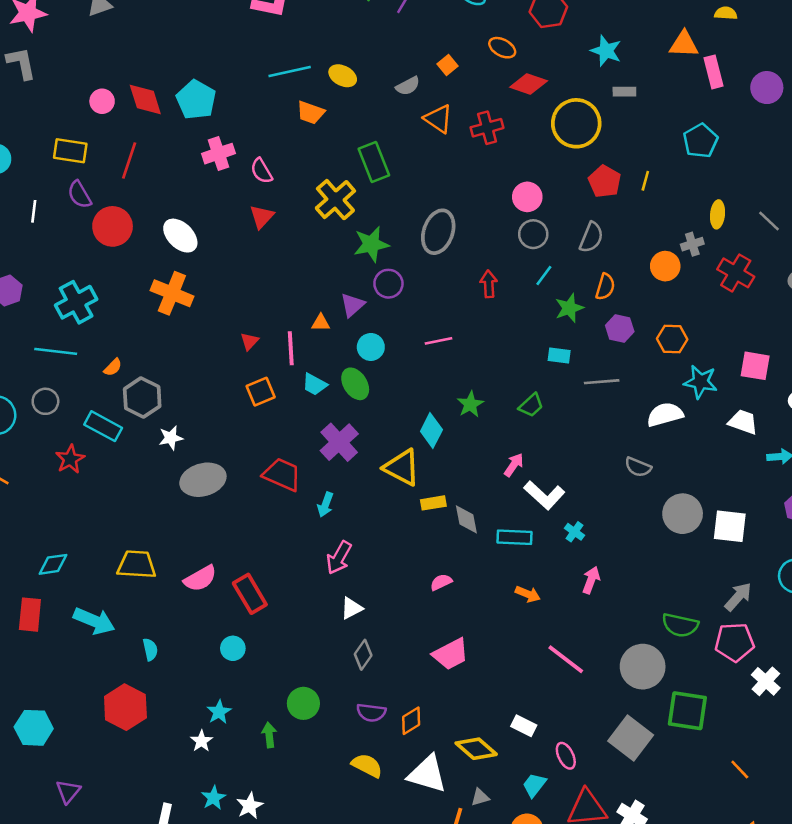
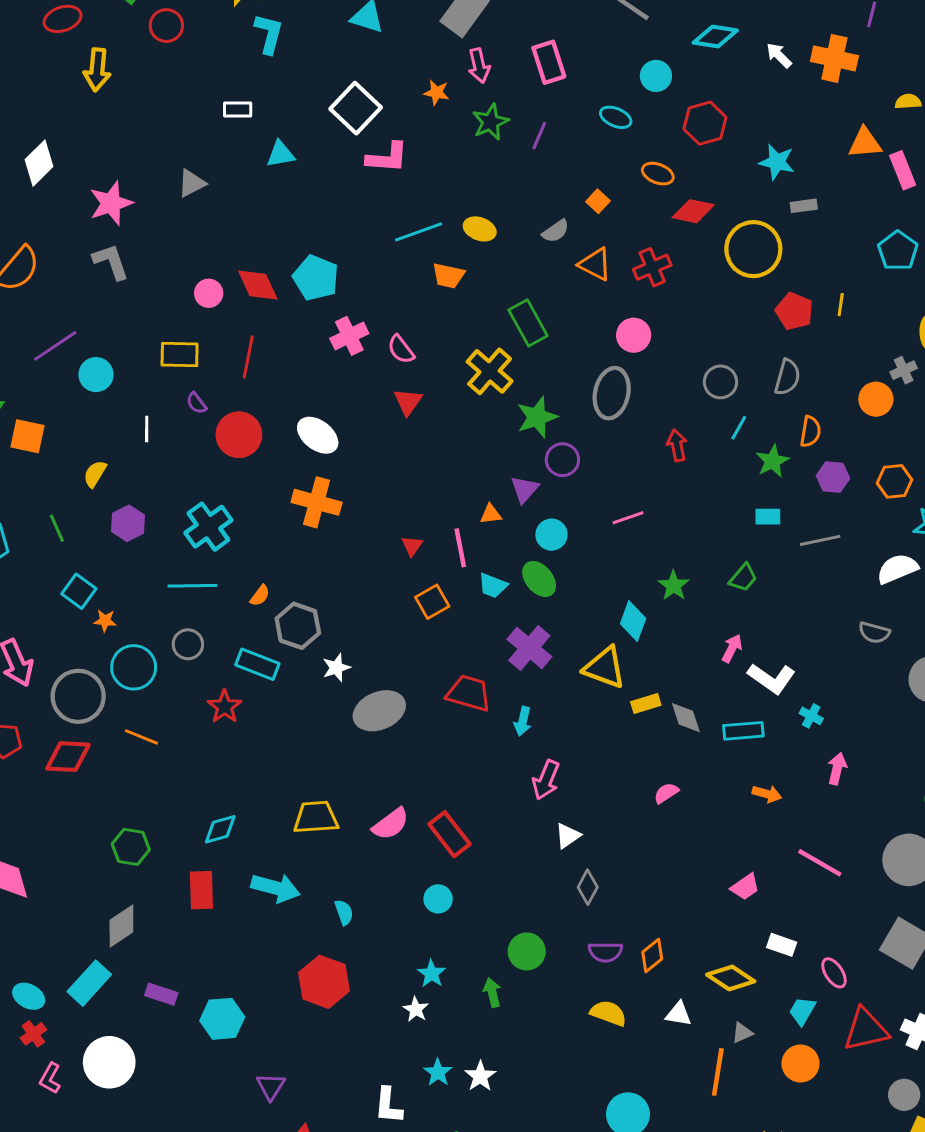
purple semicircle: (79, 195) -> (197, 403), size x0.7
pink circle: (527, 197) -> (634, 335), moved
pink trapezoid: (451, 654) -> (745, 887), moved, size x0.7
white triangle: (427, 774) -> (678, 1014), size x0.6

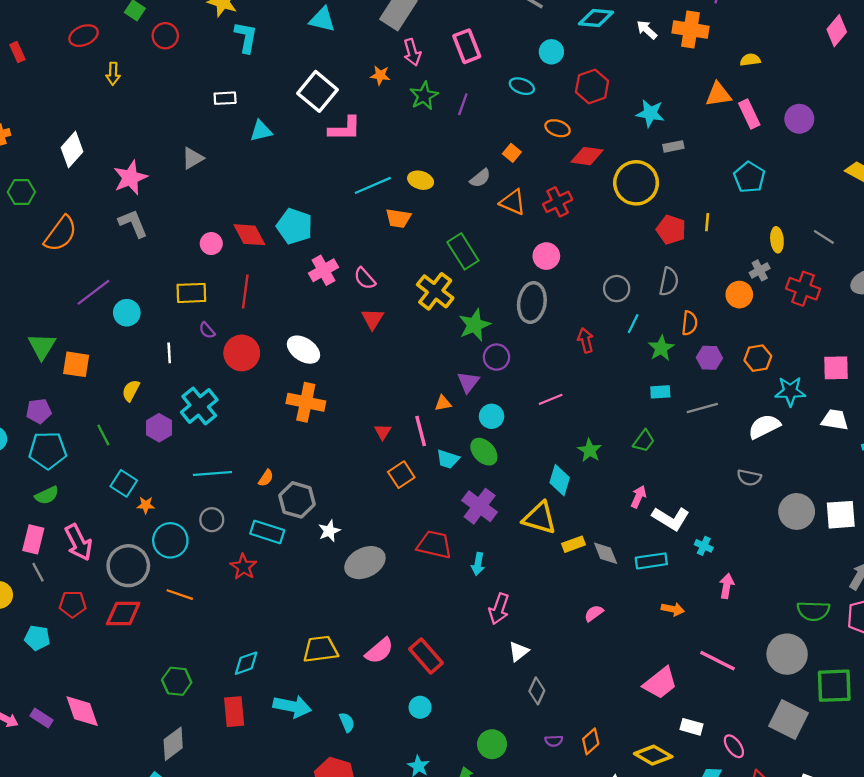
yellow arrow: (97, 70) -> (113, 74), size x0.7
cyan cross: (208, 527) -> (199, 406), moved
pink trapezoid: (745, 887) -> (660, 683), size x1.5
purple semicircle: (605, 952) -> (554, 741), size x0.7

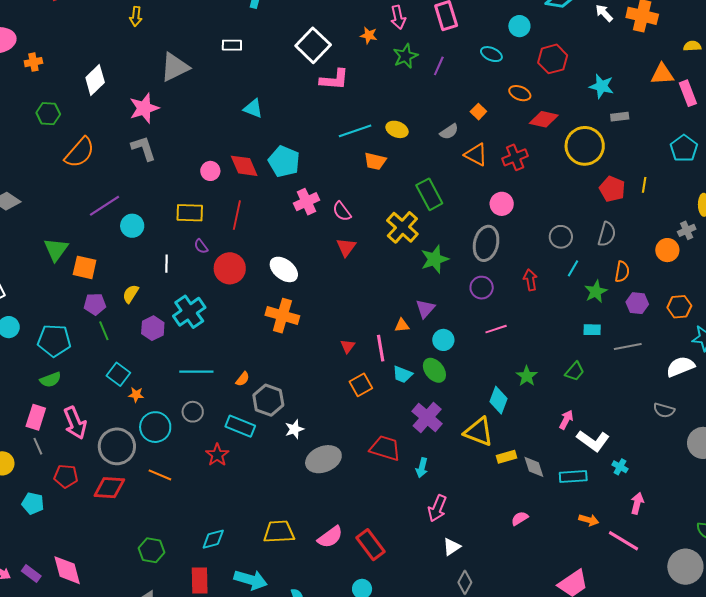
cyan triangle: (261, 131) -> (253, 108), moved, turned 30
gray triangle: (193, 158) -> (175, 67), moved, size x1.5
purple circle: (496, 357) -> (482, 288), moved
purple pentagon: (39, 411) -> (95, 304), moved
pink line: (718, 661) -> (623, 541), moved

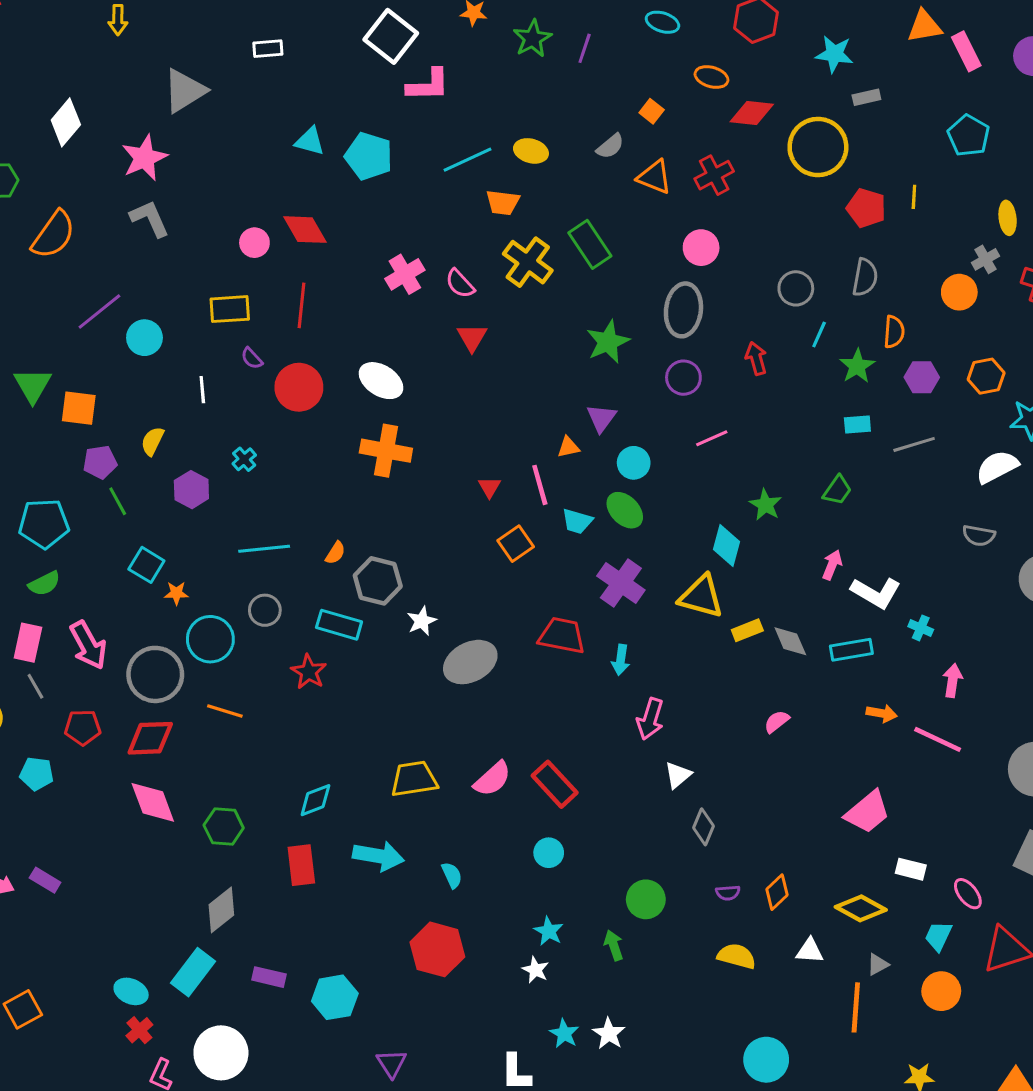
cyan pentagon: (284, 161) -> (369, 156), moved
yellow cross: (402, 227) -> (528, 262), moved
cyan cross: (189, 312) -> (244, 459), size x0.5
pink diamond: (67, 570) -> (153, 802), moved

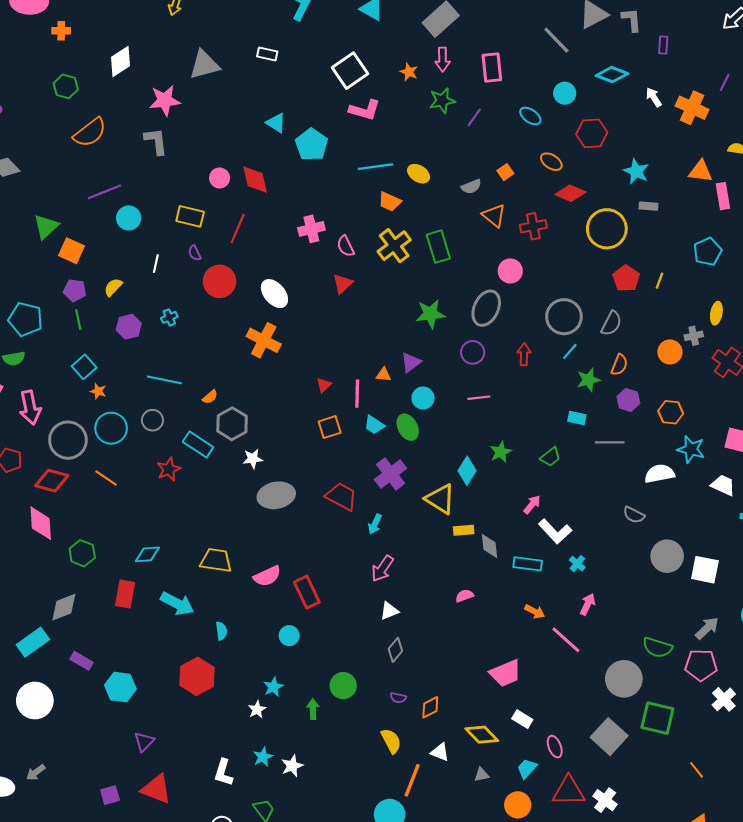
gray circle: (796, 288) -> (564, 317), size x1.5
yellow semicircle: (737, 956) -> (391, 741), turned 30
orange line: (856, 1007) -> (412, 780), moved

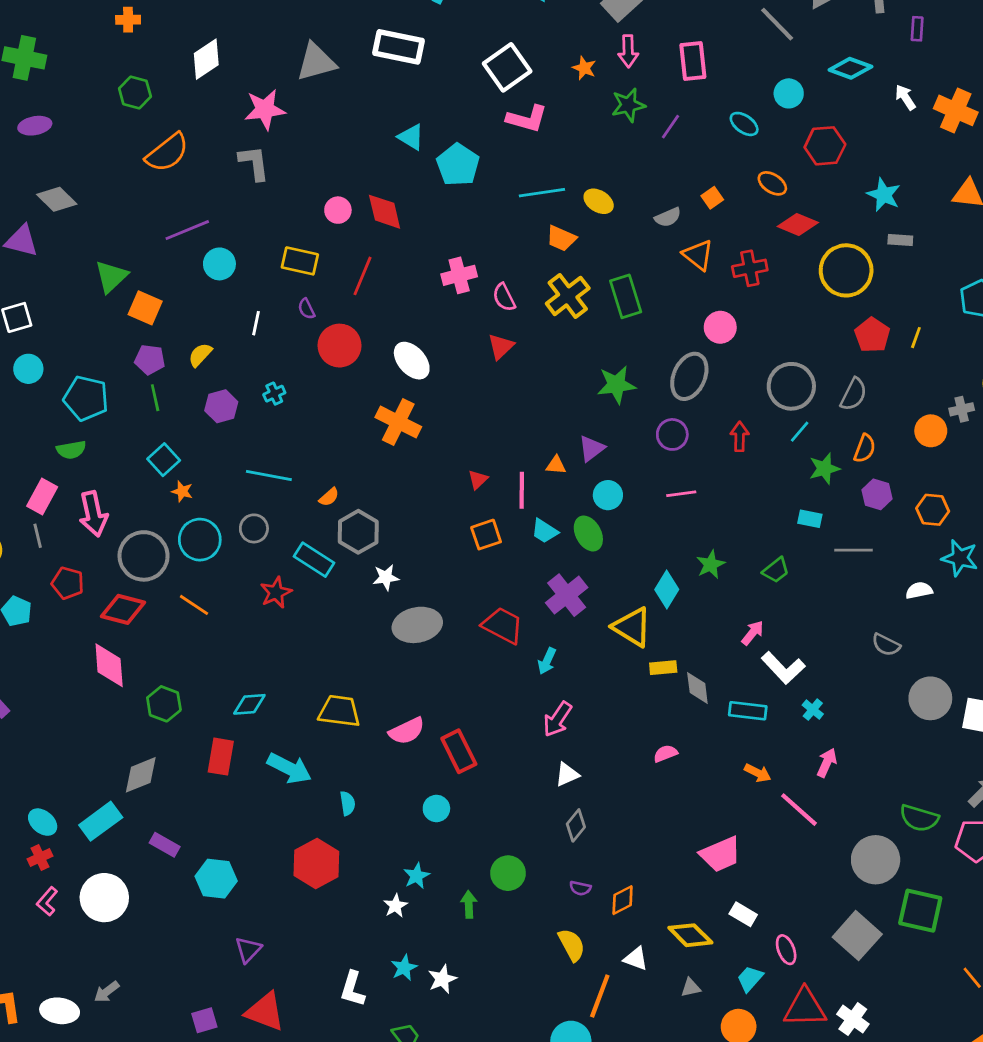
white rectangle: (267, 54) -> (398, 47), size x1.8
white semicircle: (660, 474) -> (919, 590), size x0.7

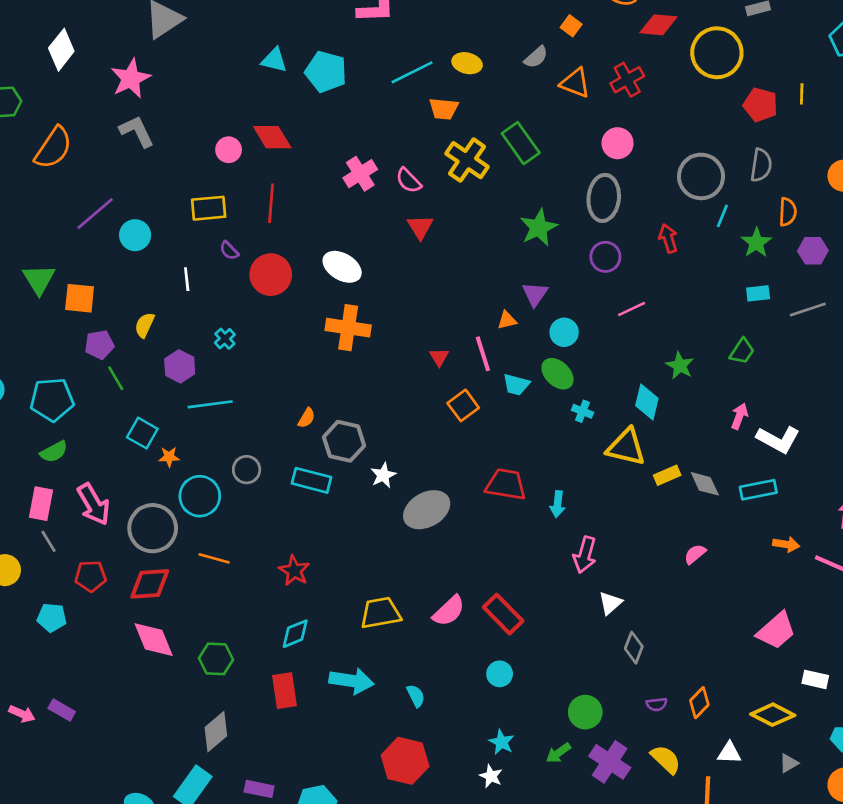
cyan line: (269, 476) -> (210, 404), moved
red star: (276, 592) -> (294, 571), moved
purple cross: (567, 595) -> (610, 762), moved
cyan cross: (813, 710) -> (583, 411), moved
green arrow: (469, 904) -> (558, 753), turned -105

